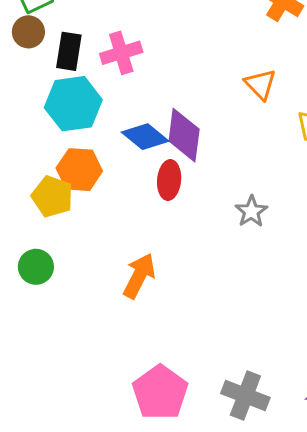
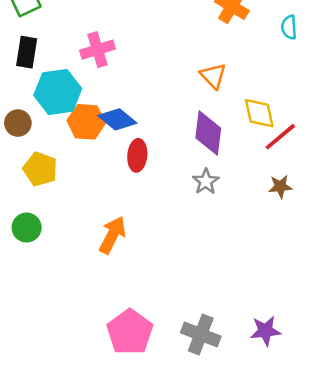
brown circle: (28, 32) -> (18, 123), moved
black rectangle: (69, 51) -> (27, 52), moved
purple diamond: (184, 135) -> (208, 133), moved
orange hexagon: (79, 170) -> (86, 122), moved

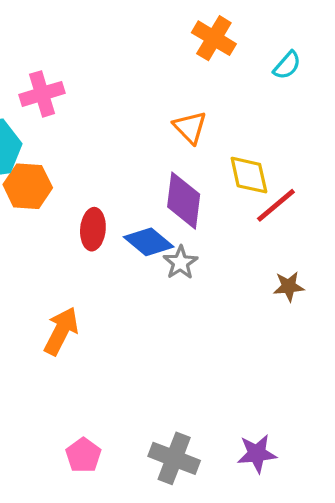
cyan semicircle: (289, 27) -> (287, 65), turned -135
blue diamond: (117, 119) -> (149, 242), moved
brown star: (280, 186) -> (289, 286), moved
pink pentagon: (130, 332) -> (83, 455), size x0.6

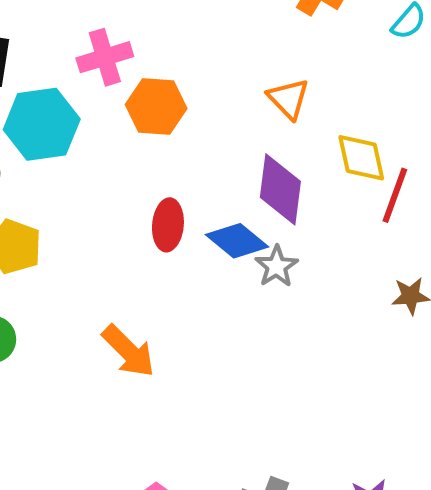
orange hexagon: (28, 186) -> (156, 107), moved
red line: (276, 205) -> (395, 195), turned -30
orange arrow: (61, 331) -> (128, 351), turned 108

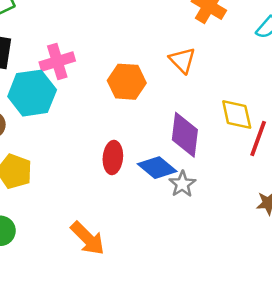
pink cross: (105, 57) -> (57, 62), moved
orange triangle: (288, 99) -> (182, 60), moved
orange hexagon: (156, 107) -> (127, 82), moved

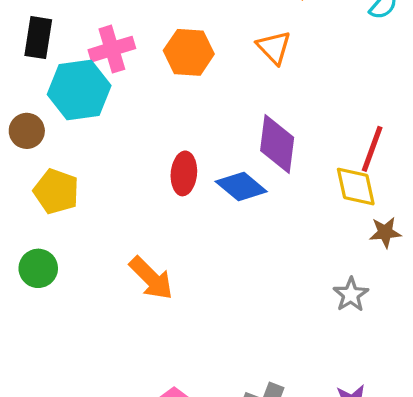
orange hexagon: (127, 82) -> (189, 52), moved
yellow diamond: (237, 115) -> (356, 187), moved
gray star: (182, 184) -> (351, 295), moved

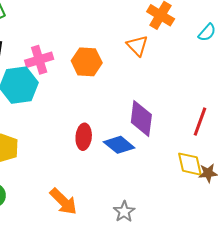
orange triangle: (274, 47) -> (137, 46), moved
yellow diamond: (356, 187) -> (190, 164), moved
gray star: (351, 295) -> (124, 212), moved

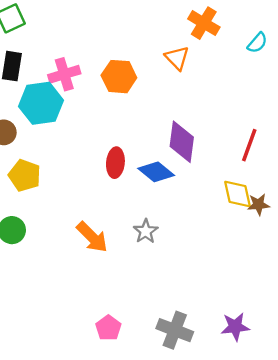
gray star: (124, 212) -> (146, 231), moved

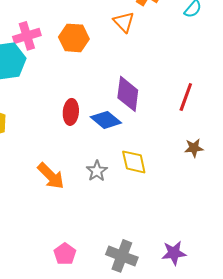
yellow diamond: (238, 194) -> (134, 162), moved

